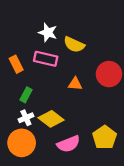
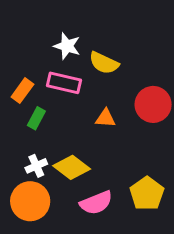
orange rectangle: (16, 64) -> (22, 91), turned 63
green rectangle: (26, 95) -> (36, 118), moved

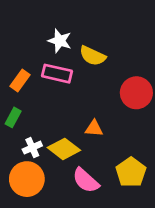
green rectangle: (36, 118) -> (13, 117), moved
orange triangle: (105, 118) -> (94, 128), moved
pink semicircle: (96, 203) -> (86, 180), turned 64

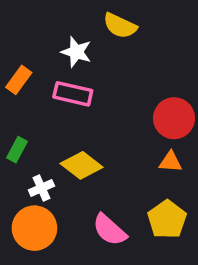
yellow semicircle: (93, 56) -> (120, 26), moved
orange rectangle: (20, 80) -> (19, 80), moved
orange triangle: (94, 128) -> (171, 162), moved
yellow diamond: (64, 149) -> (82, 165), moved

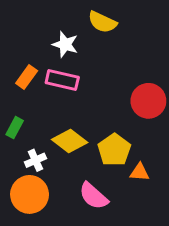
orange rectangle: (19, 80) -> (27, 77), moved
orange triangle: (171, 162) -> (139, 172), moved
yellow pentagon: (167, 219) -> (114, 150), moved

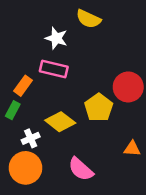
orange rectangle: (27, 77) -> (23, 86), moved
yellow pentagon: (114, 150) -> (99, 108), moved
orange triangle: (139, 172) -> (132, 149), moved

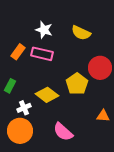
yellow semicircle: (88, 19) -> (81, 33), moved
orange rectangle: (23, 86) -> (18, 52), moved

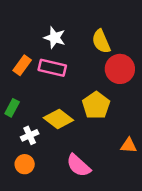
yellow semicircle: (81, 33) -> (101, 41), turned 42
red circle: (100, 68) -> (120, 69), moved
orange circle: (20, 131) -> (25, 164), size x0.6

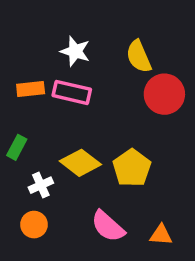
orange rectangle: (22, 65) -> (31, 89), turned 48
yellow pentagon: (96, 105) -> (132, 168), moved
orange triangle: (129, 145) -> (161, 235), moved

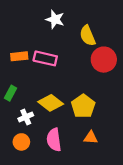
white star: (75, 51) -> (55, 19), moved
pink semicircle: (108, 226) -> (54, 140), moved, turned 40
orange triangle: (161, 235) -> (91, 138), moved

